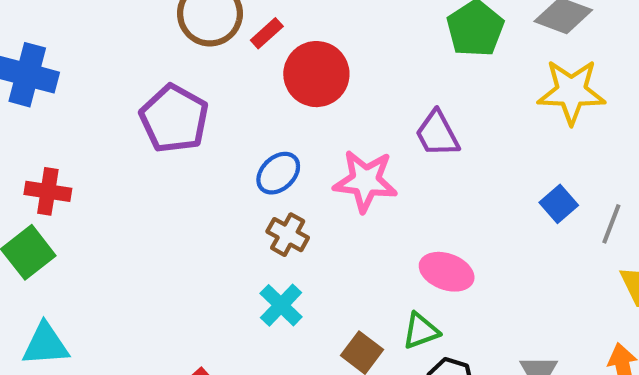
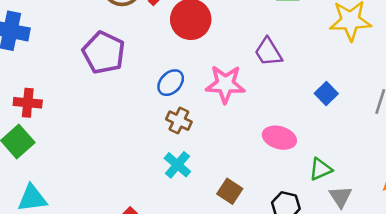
blue square: (559, 204) -> (326, 93), moved
green triangle: (421, 331) -> (321, 169), moved

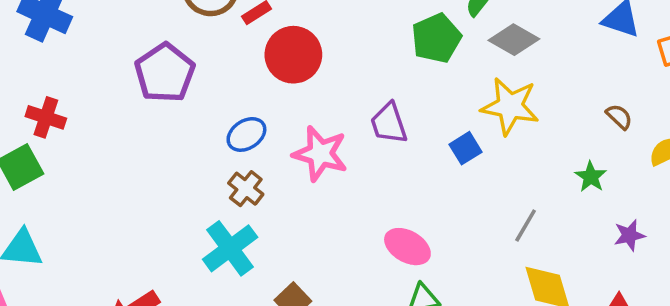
blue square: (326, 93) -> (466, 148), moved
pink ellipse: (279, 138) -> (407, 247), moved
cyan cross: (177, 165) -> (230, 248), size x1.4

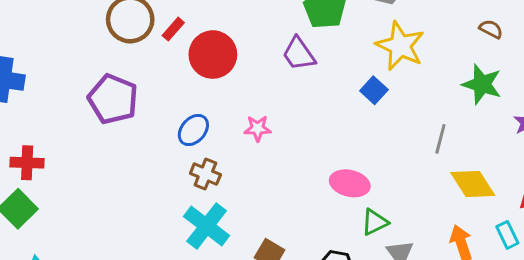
yellow star: (510, 106) -> (400, 46), turned 30
purple trapezoid: (389, 123) -> (299, 54), moved
pink star: (320, 154) -> (258, 128), size x0.6
green star: (591, 177) -> (482, 84), size x1.5

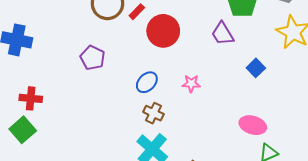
blue square: (374, 90) -> (256, 68), moved
purple pentagon: (113, 99) -> (92, 58), size x0.7

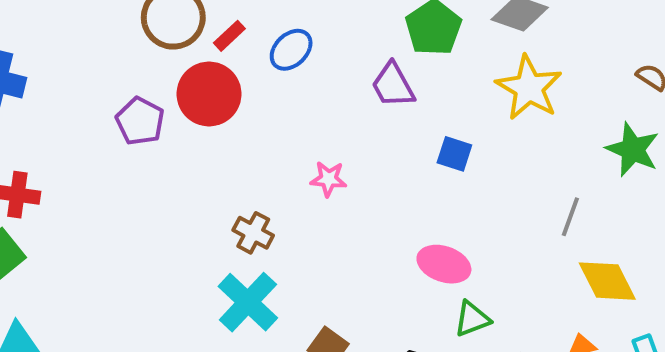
red circle: (163, 31) -> (209, 94), moved
blue square: (256, 68) -> (454, 154), turned -30
blue ellipse: (147, 82) -> (291, 50), moved

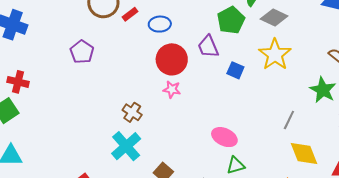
blue ellipse: (291, 50) -> (160, 24), turned 35
red circle: (209, 94) -> (172, 59), moved
blue square: (454, 154) -> (235, 70), moved

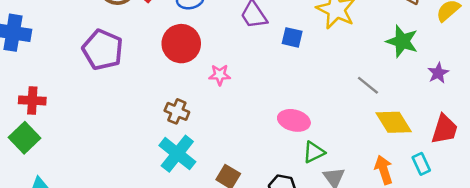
purple pentagon: (82, 52) -> (103, 50), size x1.4
red circle: (172, 59) -> (181, 44), moved
gray line: (289, 120) -> (368, 85), turned -66

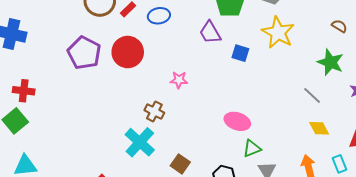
red circle: (181, 44) -> (128, 52), moved
gray line: (368, 85) -> (312, 95), moved
brown cross: (177, 111) -> (154, 111), moved
yellow diamond: (394, 122) -> (319, 128), size x0.7

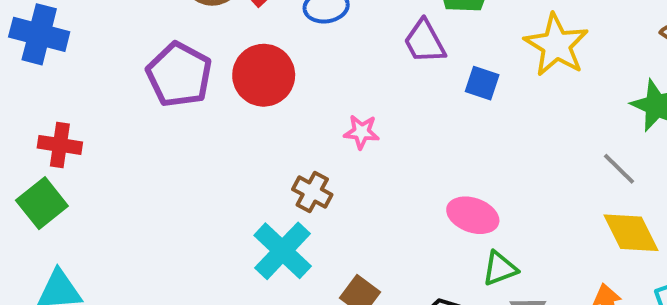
yellow diamond: (319, 128) -> (631, 233), size x1.4

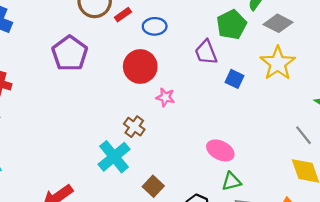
red circle: (264, 75) -> (140, 66), moved

